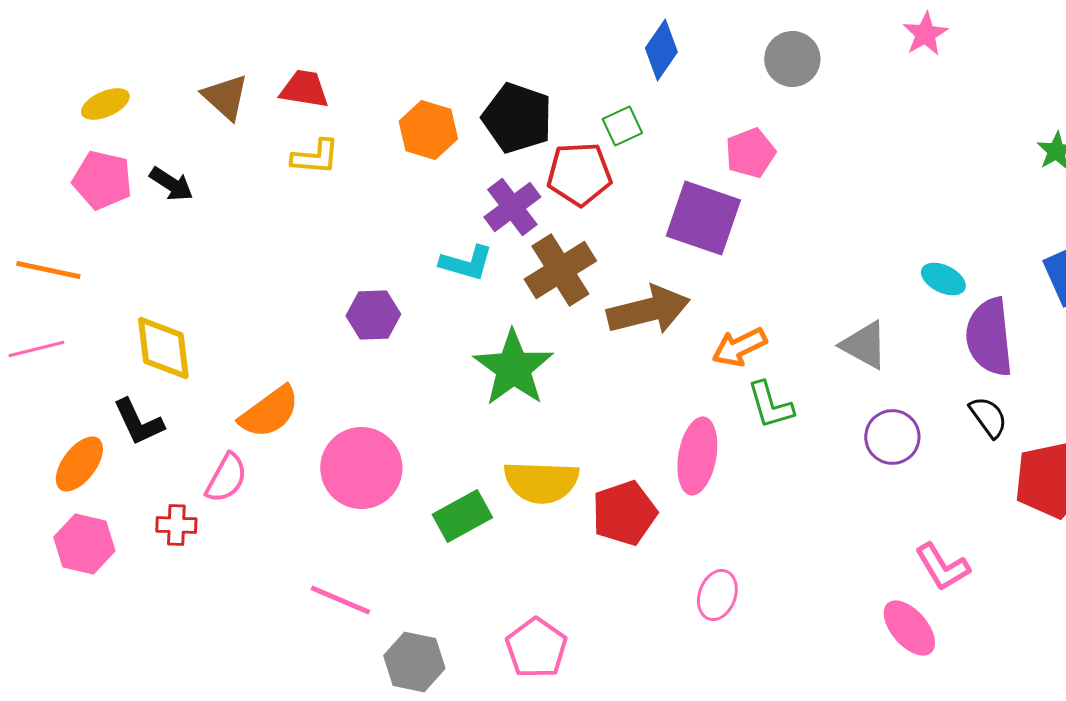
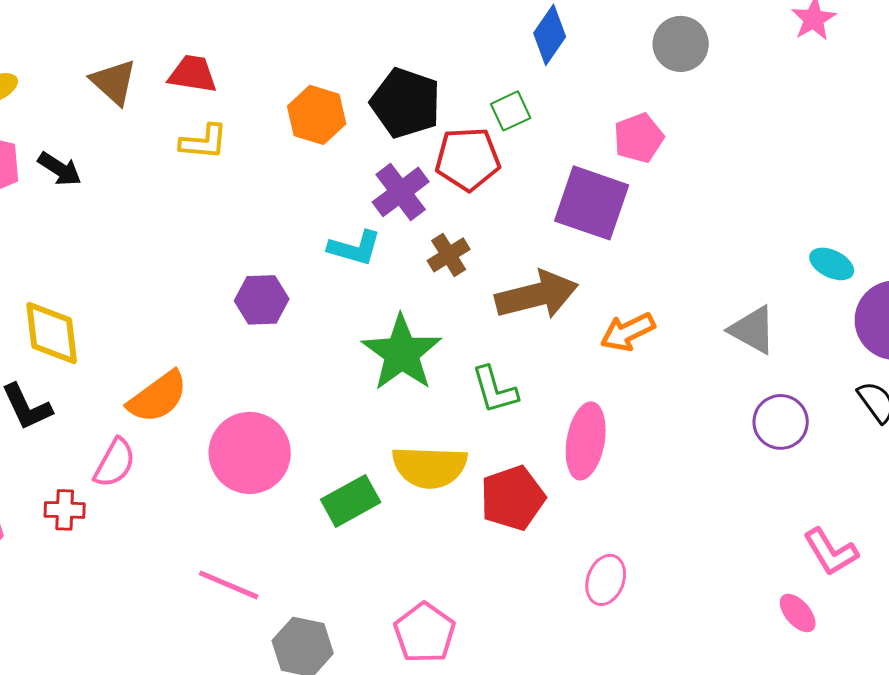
brown cross: (560, 270) -> (449, 255), size x0.6
green L-shape: (770, 405) -> (495, 390), moved
pink ellipse: (909, 628) -> (798, 613), size x0.7

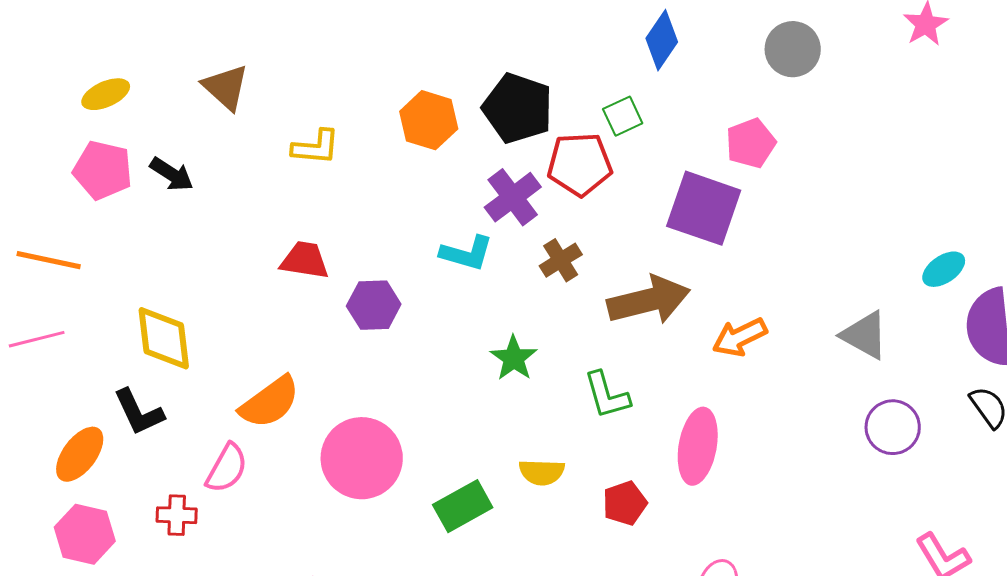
red trapezoid: (193, 74) -> (305, 260), moved
cyan ellipse: (832, 264) -> (944, 269), turned -60
green star: (402, 353) -> (514, 358), size x0.6
yellow semicircle: (430, 467) -> (542, 472), size x0.6
red pentagon: (513, 498) -> (625, 503), size x0.7

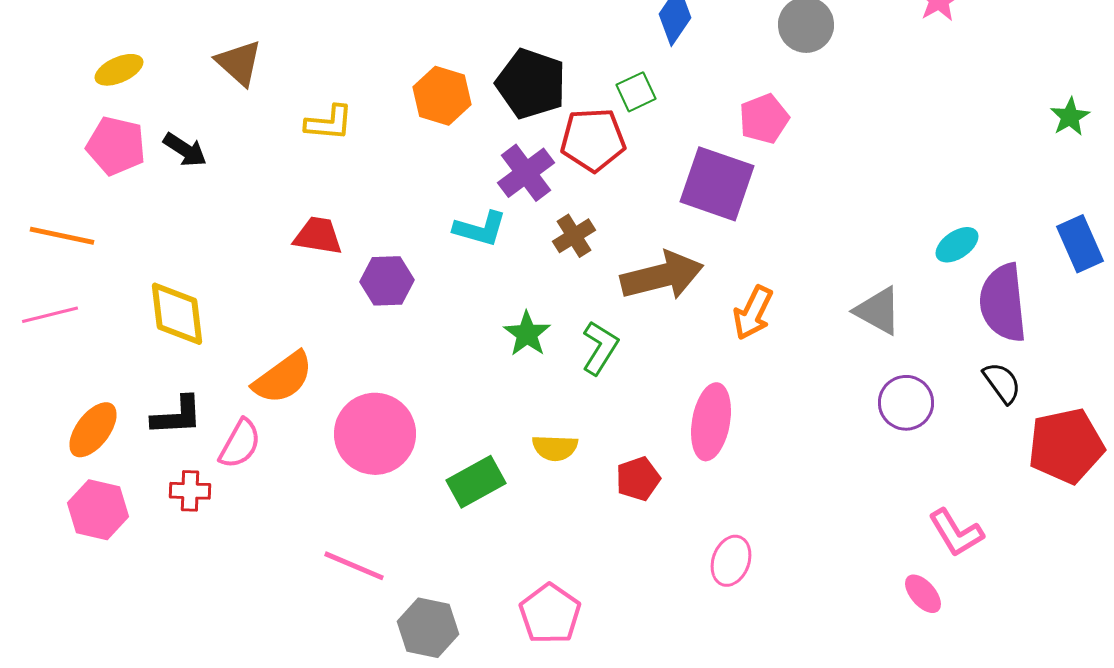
orange arrow: (740, 337) -> (753, 313), turned -38
green L-shape: (607, 395) -> (600, 348), moved, turned -132
black L-shape: (139, 412) -> (177, 416), moved, turned -68

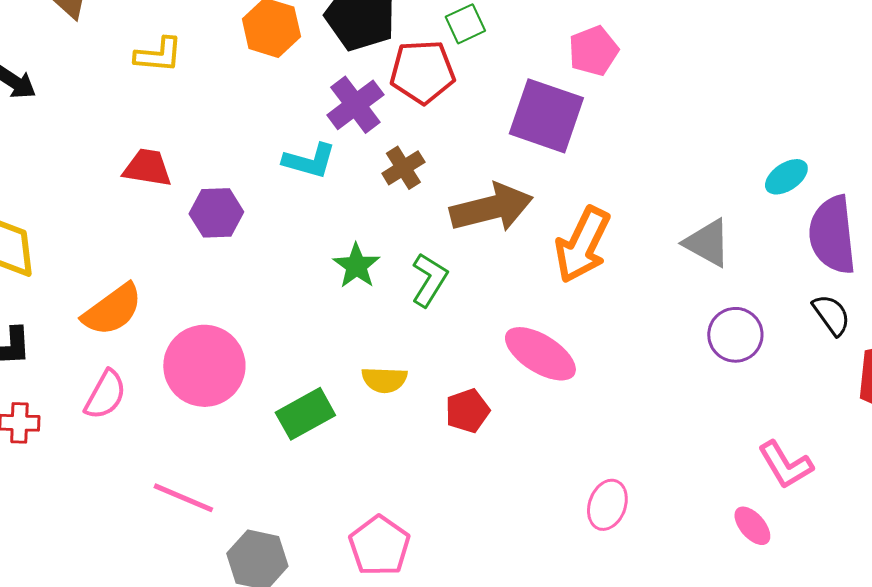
orange arrow: (753, 313) -> (582, 245), size x1.4
pink ellipse: (711, 422) -> (540, 354), turned -68
pink semicircle: (240, 444) -> (105, 395), moved
pink ellipse: (731, 561) -> (607, 505), moved

